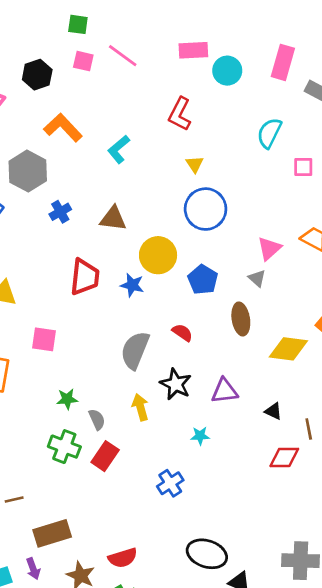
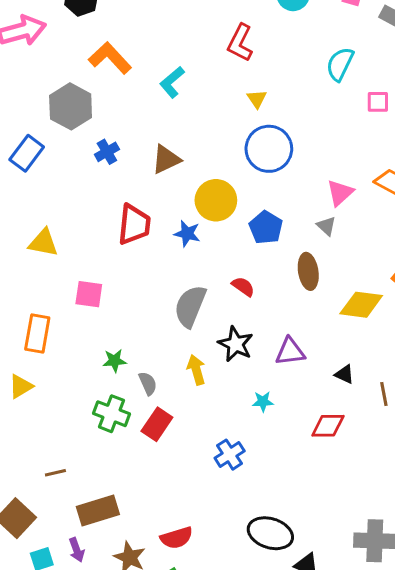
brown triangle: (113, 219) -> (166, 159), turned -32
red diamond: (284, 457) -> (328, 426), moved

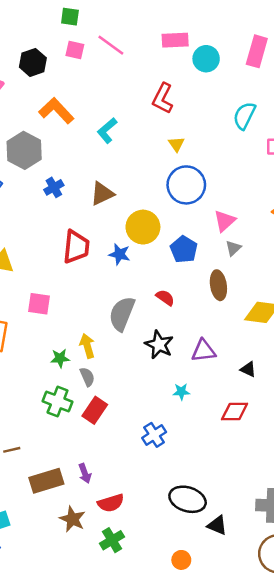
pink triangle: (340, 193) -> (225, 221), moved
gray triangle: (326, 226) -> (233, 248), turned 35
yellow arrow: (196, 370) -> (87, 346), moved
purple arrow: (77, 550) -> (85, 473), moved

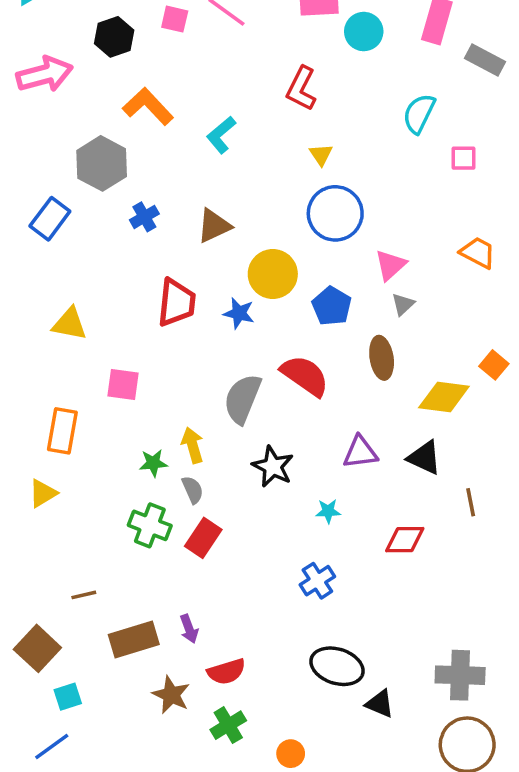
red semicircle: (165, 298) -> (305, 376), size x1.8
black star: (159, 345) -> (273, 467), moved
black triangle: (248, 369) -> (424, 458), moved, size x1.5
blue cross: (154, 435) -> (317, 581), moved
orange circle: (181, 560) -> (291, 754), moved

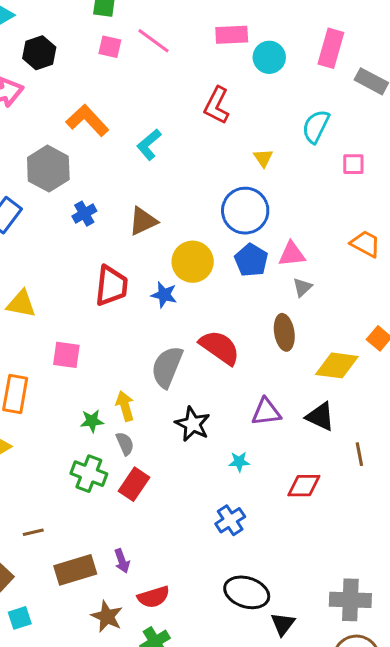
black hexagon: (114, 37) -> (39, 53), moved
yellow triangle: (321, 155) -> (263, 158), moved
pink triangle: (390, 265) -> (292, 254), turned 36
blue pentagon: (332, 306) -> (251, 260), moved
black triangle: (380, 704) -> (283, 624), turned 44

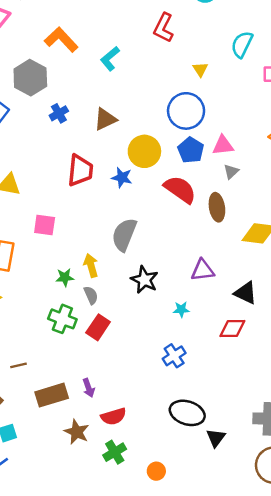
red semicircle: (220, 347) -> (180, 189), moved
black triangle: (320, 417) -> (245, 293), moved

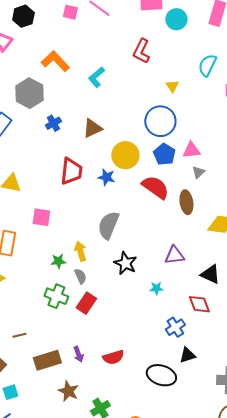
red diamond: (232, 328) -> (199, 304), turned 70
blue cross: (174, 356) -> (175, 327), moved
red semicircle: (114, 416) -> (113, 357), moved
black triangle: (216, 438) -> (187, 355), moved, turned 36

